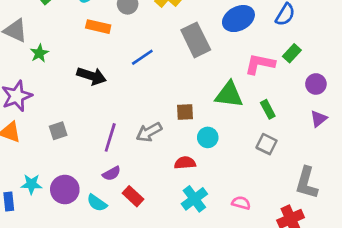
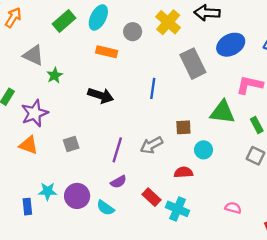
blue line: (142, 57) -> (153, 88), moved, turned -48
red rectangle: (133, 196) -> (152, 197), moved
cyan cross: (194, 199) -> (178, 209), moved, turned -30

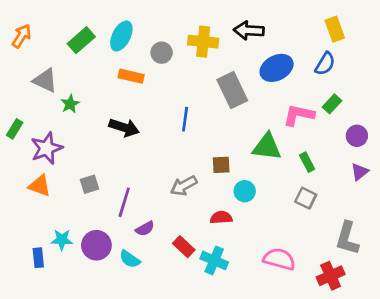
yellow cross: (168, 22) -> (203, 42), turned -35
purple line: (117, 150) -> (124, 202), moved
pink semicircle: (233, 208) -> (279, 259), size x1.6

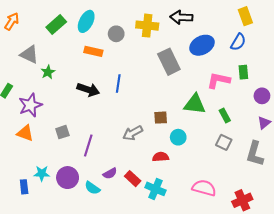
green rectangle: (332, 104) -> (243, 72), turned -48
blue line: (185, 119) -> (118, 83), moved
purple semicircle: (145, 229) -> (110, 173), moved
gray L-shape: (347, 238) -> (255, 154), moved

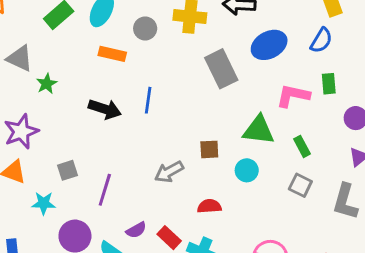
cyan circle: (178, 137) -> (247, 170), moved
cyan star: (42, 173) -> (44, 203), moved

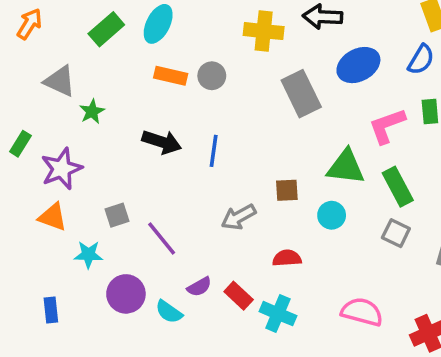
gray circle: (145, 28) -> (212, 76), moved
pink L-shape: (293, 96) -> (387, 126), turned -32
blue line: (148, 100) -> (214, 151), moved
green rectangle: (302, 146) -> (398, 187), size x1.5
purple line: (105, 190) -> (162, 238), turned -56

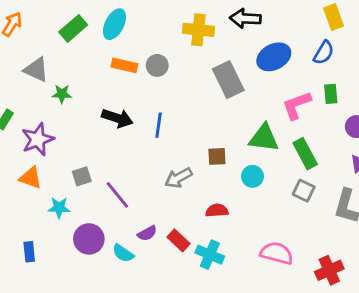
green star: (92, 112) -> (62, 94), turned 30

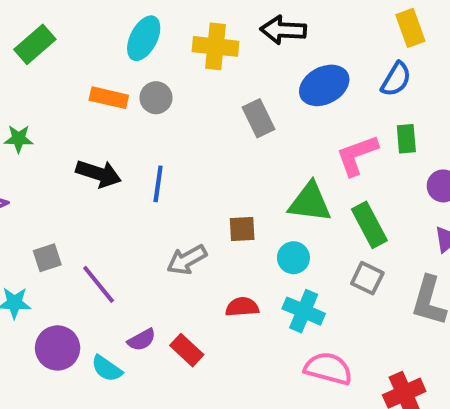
cyan ellipse: (114, 24) -> (144, 38), moved
gray rectangle: (228, 80) -> (259, 118), size x0.7
cyan cross: (210, 255) -> (304, 311), moved

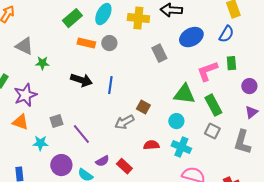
green rectangle: (35, 44) -> (72, 18), moved
brown square: (242, 229) -> (143, 107), moved, turned 32

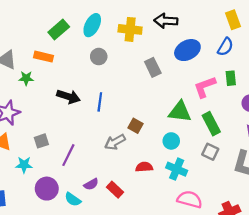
orange rectangle: (86, 43) -> (44, 57), moved
purple line: (81, 134) -> (68, 155), turned 65

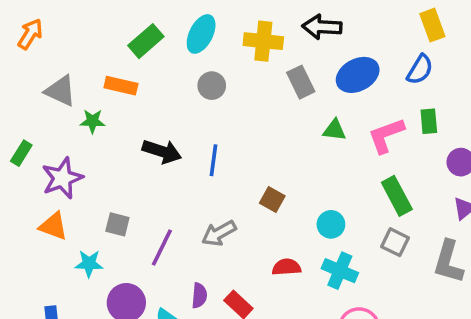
gray rectangle: (153, 67) -> (301, 82), moved
green triangle: (180, 112) -> (335, 130), moved, size x0.6
gray square: (41, 141) -> (117, 224), turned 32
gray arrow: (115, 142) -> (219, 233), moved
purple semicircle: (91, 184) -> (199, 296), turned -56

